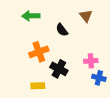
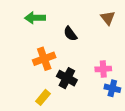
brown triangle: (86, 16) -> (108, 18), moved
yellow rectangle: (38, 86) -> (43, 97), turned -48

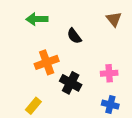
blue cross: (112, 88) -> (110, 105), moved
yellow rectangle: (43, 97) -> (33, 106), moved

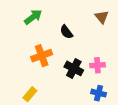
green arrow: (37, 19) -> (33, 17), turned 144
black cross: (71, 83) -> (74, 68), moved

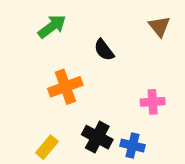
black cross: (74, 68) -> (97, 137), moved
blue cross: (99, 93) -> (133, 145), moved

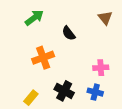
blue cross: (133, 145) -> (95, 92), moved

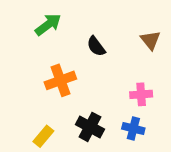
brown triangle: (105, 18) -> (150, 40), moved

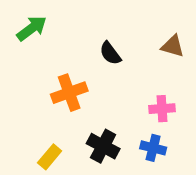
green arrow: (48, 25) -> (32, 28), moved
brown triangle: (150, 40) -> (173, 46), turned -35

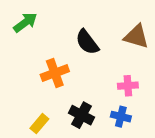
brown triangle: (173, 46) -> (136, 36), size x1.4
black semicircle: (110, 53) -> (87, 42), size x1.4

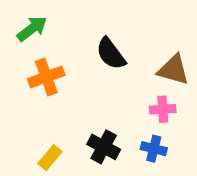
brown triangle: (136, 36) -> (173, 70), moved
orange cross: (55, 73) -> (46, 77), moved

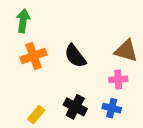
green arrow: (32, 29) -> (23, 21), turned -45
black semicircle: (111, 54) -> (75, 56), moved

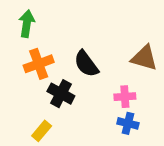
pink cross: (118, 79) -> (125, 97), moved
black cross: (75, 107) -> (61, 94), moved

